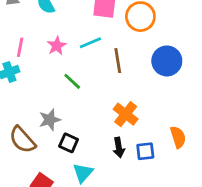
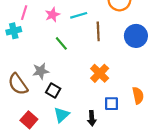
black arrow: (119, 148) -> (92, 118), moved

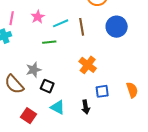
cyan line: (79, 15) -> (61, 23), moved
green line: (61, 43) -> (49, 42), turned -48
orange semicircle: (138, 96) -> (132, 90), moved
cyan triangle: (62, 115) -> (58, 107), turned -42

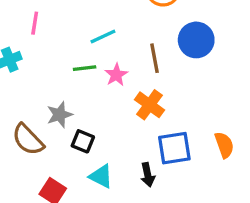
pink star: (38, 17) -> (116, 75), moved
pink line: (12, 18) -> (35, 23), moved
brown line: (82, 27) -> (155, 58), moved
blue square: (102, 91) -> (174, 148), size x1.5

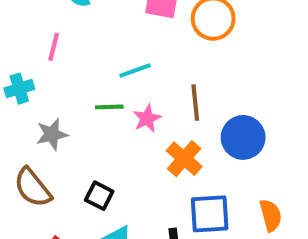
blue circle: (196, 40) -> (243, 137), moved
gray star: (60, 115) -> (52, 134), moved

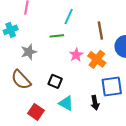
cyan line: (135, 71) -> (69, 17), turned -42
pink star: (147, 119) -> (76, 55), moved

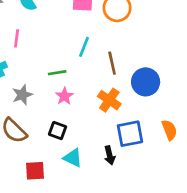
cyan line: (69, 17) -> (84, 47), moved
pink star: (76, 55) -> (64, 96), moved
red square: (36, 112) -> (35, 171), turned -35

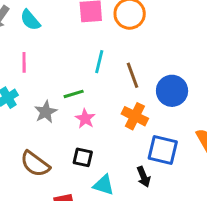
gray star: (22, 95) -> (46, 112), moved
blue square: (130, 134) -> (163, 150), turned 32

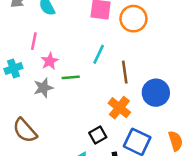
pink star: (85, 119) -> (50, 61), moved
black square: (83, 157) -> (98, 135), moved, turned 36

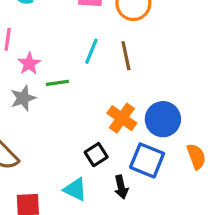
brown line: (125, 72) -> (126, 56), moved
blue circle: (156, 93) -> (163, 119), moved

